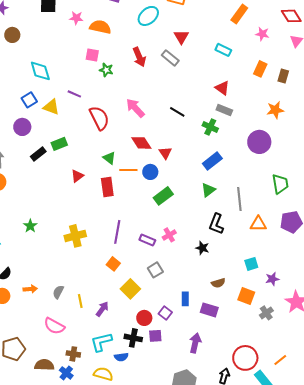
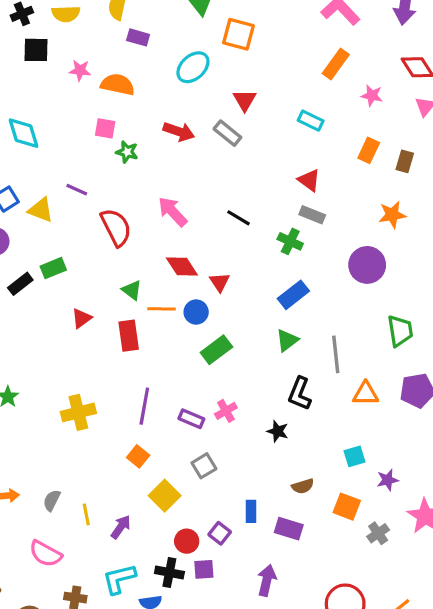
red arrow: (139, 57) -> (179, 132), turned -48
cyan diamond: (40, 71) -> (23, 133), moved

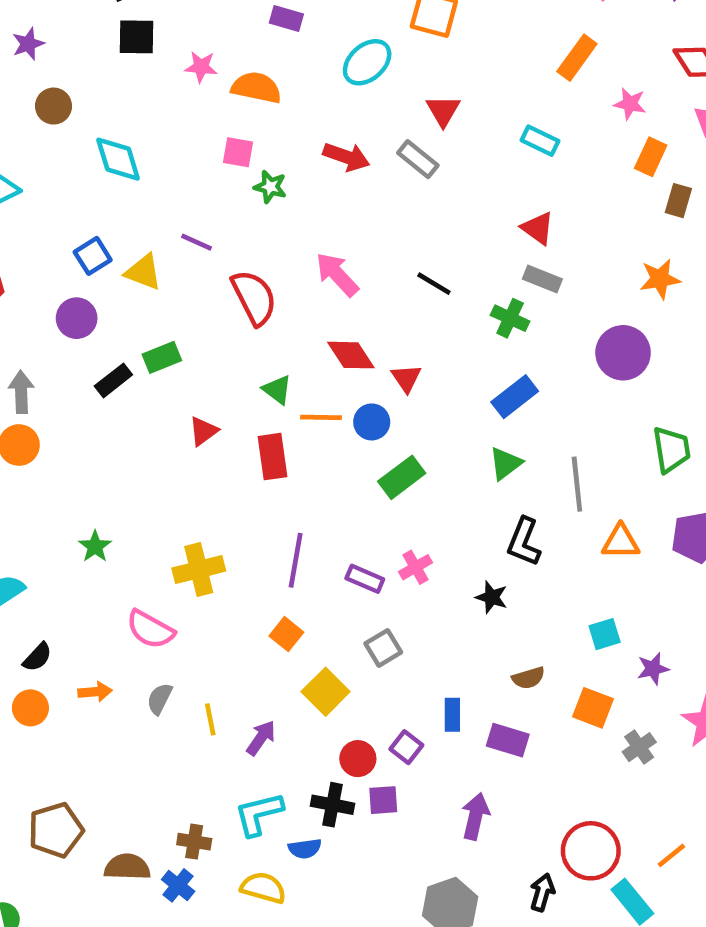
orange rectangle: (369, 150) -> (651, 157), moved
pink semicircle: (45, 554) -> (150, 629), moved

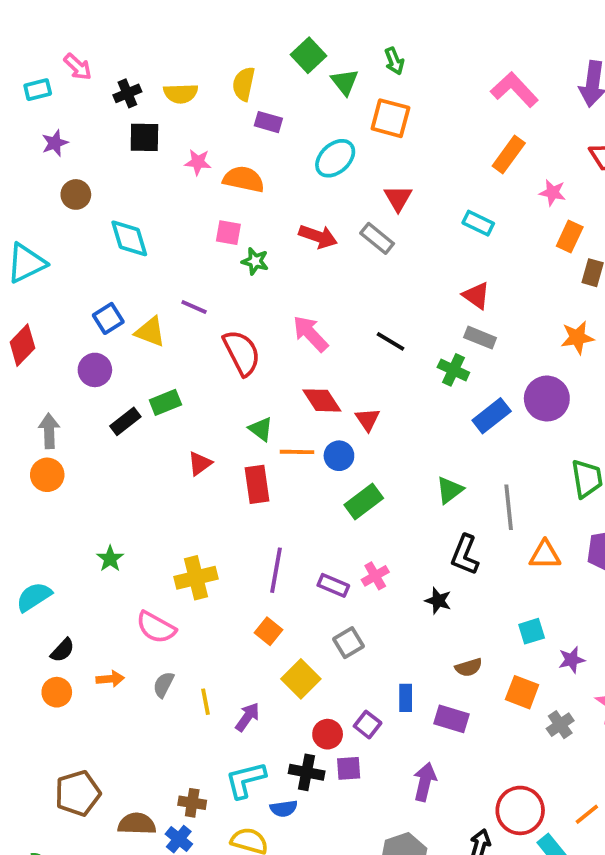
blue rectangle: (515, 397) -> (492, 416), moved

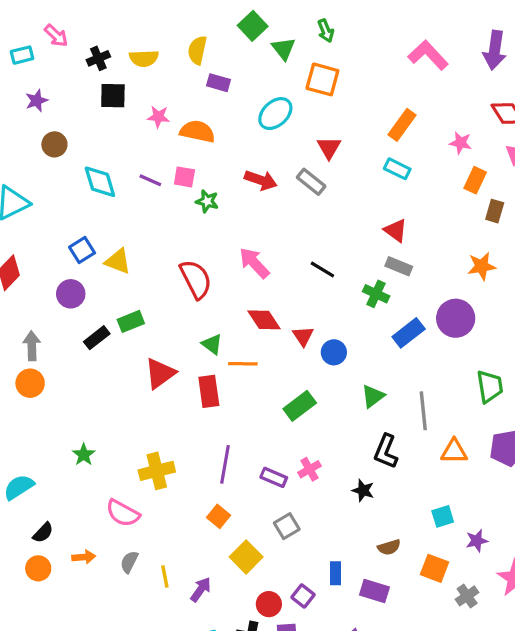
orange rectangle: (509, 154) -> (402, 125), moved
purple line: (194, 307) -> (150, 180), moved
blue circle: (339, 456) -> (334, 352), moved
red triangle: (200, 463) -> (160, 373), size x1.5

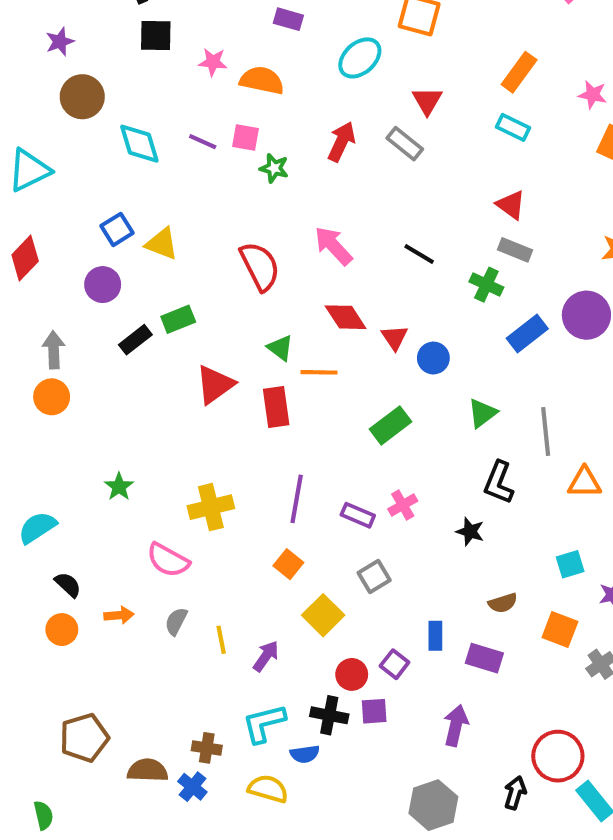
brown circle: (54, 144) -> (82, 97), size x1.4
red arrow: (261, 180) -> (341, 142), turned -84
black semicircle: (43, 533) -> (68, 585), turned -90

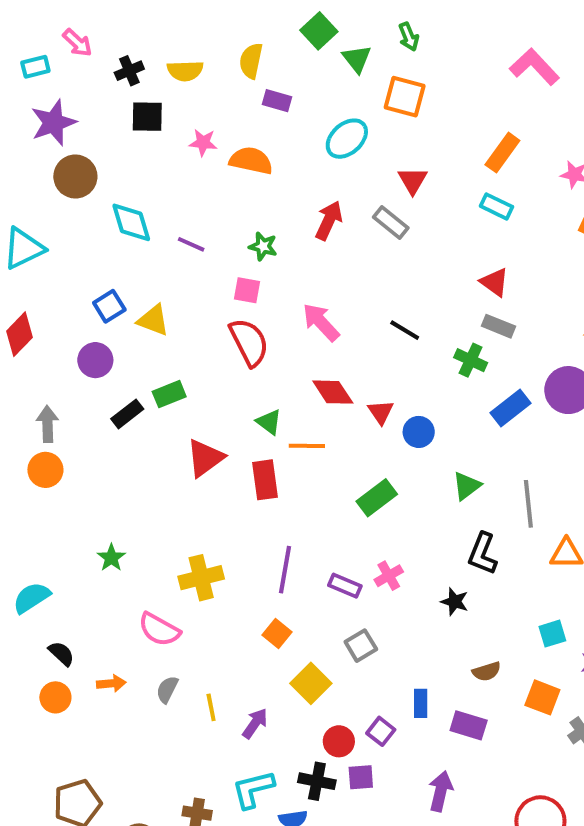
purple star: (60, 42) -> (53, 123), size x1.6
pink square: (246, 138) -> (247, 290), moved
purple line: (203, 142) -> (191, 244), moved

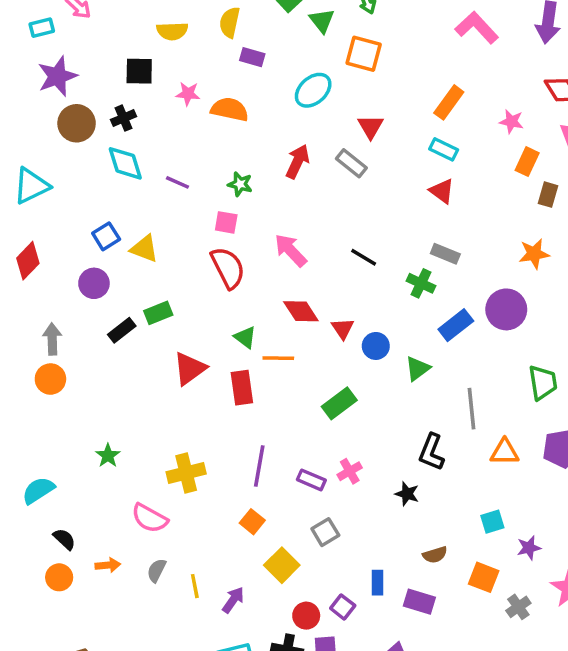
black cross: (129, 71) -> (124, 118), moved
red triangle: (495, 282) -> (442, 191), moved
green triangle: (467, 486) -> (418, 369), moved

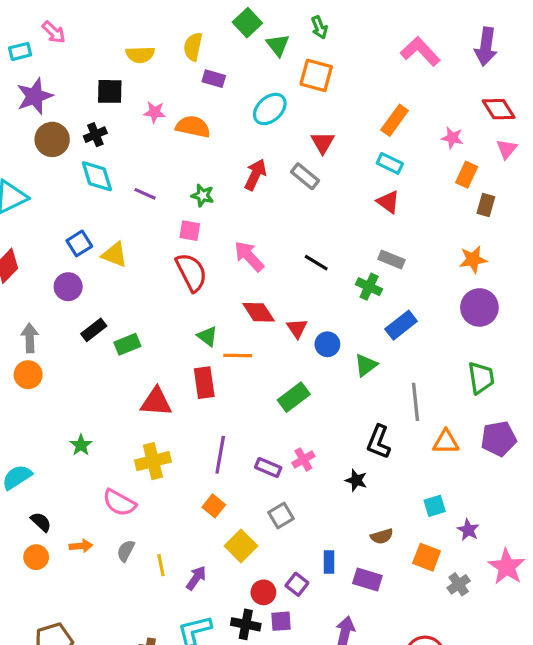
purple circle: (506, 309) -> (479, 307), moved
green rectangle: (158, 313) -> (127, 344), moved
red triangle: (190, 369) -> (156, 402), moved, turned 40
purple star: (529, 548) -> (468, 530), turned -30

